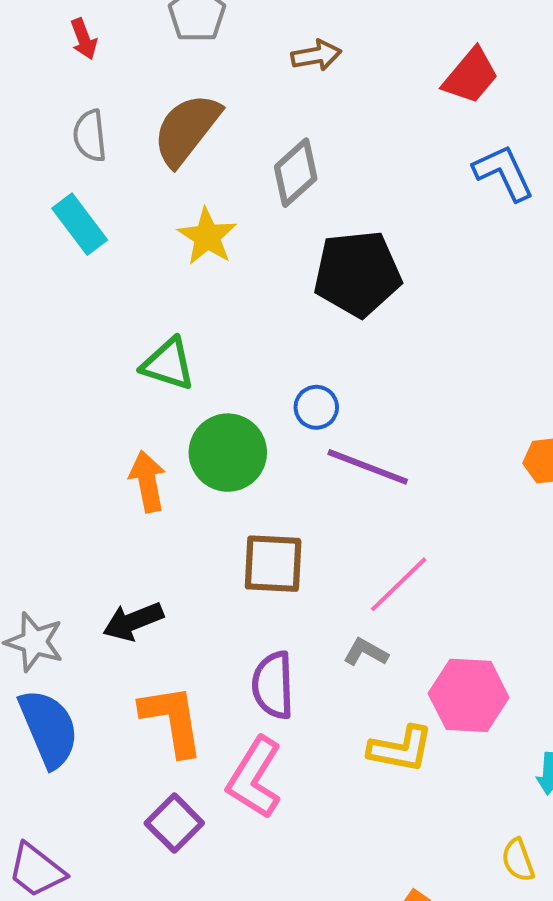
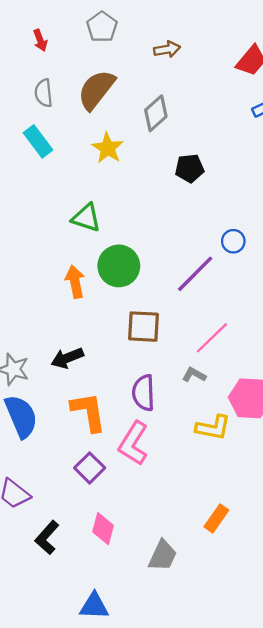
black pentagon: (357, 274) -> (190, 168), size x0.6
blue circle: (316, 407) -> (233, 241), moved
purple line: (368, 467) -> (195, 274), turned -66

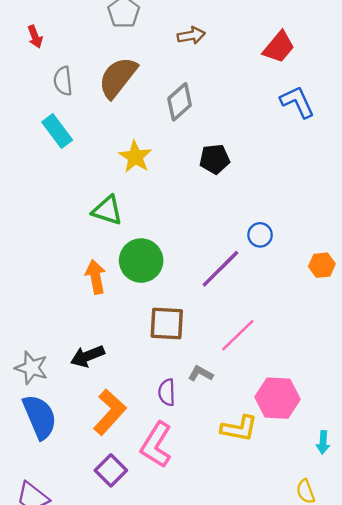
red arrow: (40, 40) -> (35, 37), moved
yellow star: (108, 148) -> (135, 157), moved
gray L-shape: (194, 375) -> (201, 374), moved
purple semicircle: (143, 393) -> (167, 392), size x0.7
orange L-shape: (88, 412) -> (110, 412), turned 51

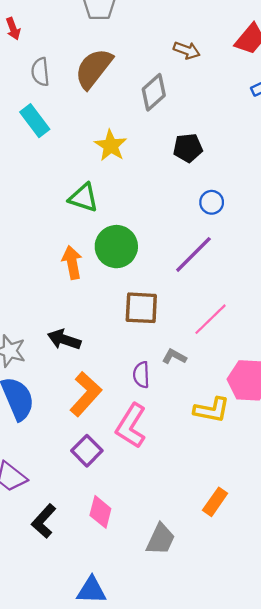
brown arrow: (191, 35) -> (187, 50), moved, turned 30
blue circle: (260, 235) -> (212, 202), moved
black arrow: (87, 356) -> (64, 340), turned 40

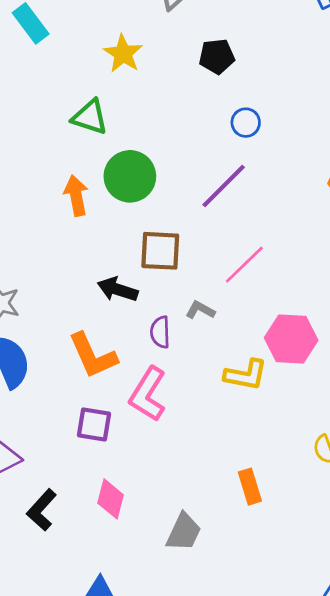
black arrow: (64, 340) -> (117, 289), moved
orange L-shape: (86, 394) -> (93, 356), turned 114
purple square: (87, 451) -> (94, 424), turned -36
orange rectangle: (215, 502) -> (250, 487), turned -52

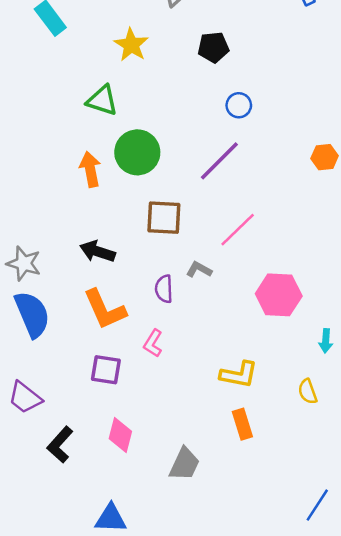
black arrow: (117, 289) -> (97, 251), moved
yellow L-shape: (246, 375) -> (239, 375), moved
pink L-shape: (148, 394) -> (153, 343), size x0.6

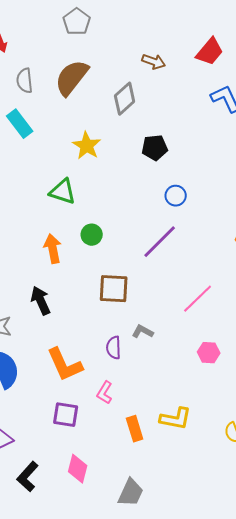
green circle: (137, 152) -> (92, 235), size x0.6
pink line: (238, 230) -> (198, 299), moved
black arrow: (97, 251) -> (41, 301), moved, turned 48
pink hexagon: (279, 295) -> (209, 353), size x0.6
orange rectangle: (242, 424) -> (135, 429), moved

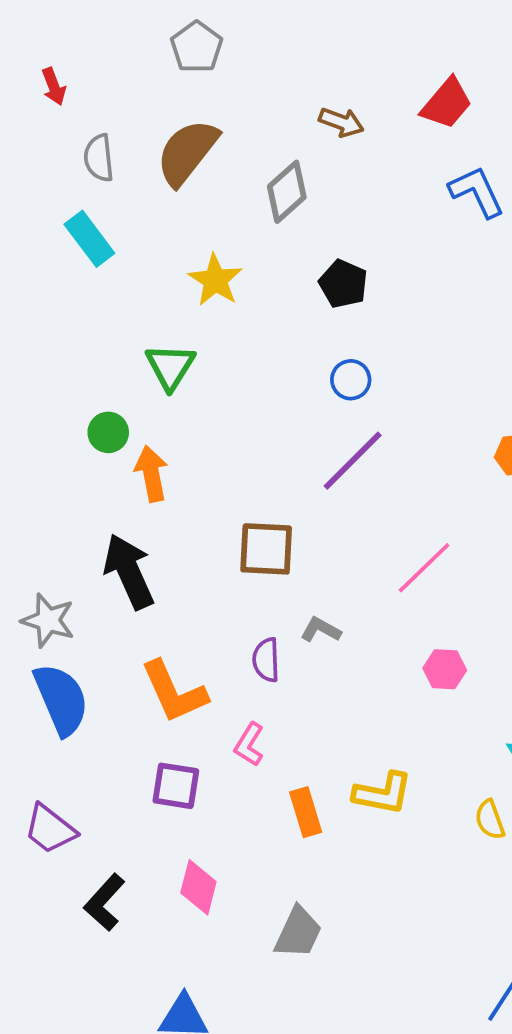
black pentagon: (155, 148) -> (343, 284), turned 30
green triangle: (63, 192) -> (170, 367), turned 44
blue circle: (176, 196) -> (351, 380), moved
green circle: (92, 235) -> (108, 432), moved
black arrow: (41, 301) -> (129, 571), size x1.4

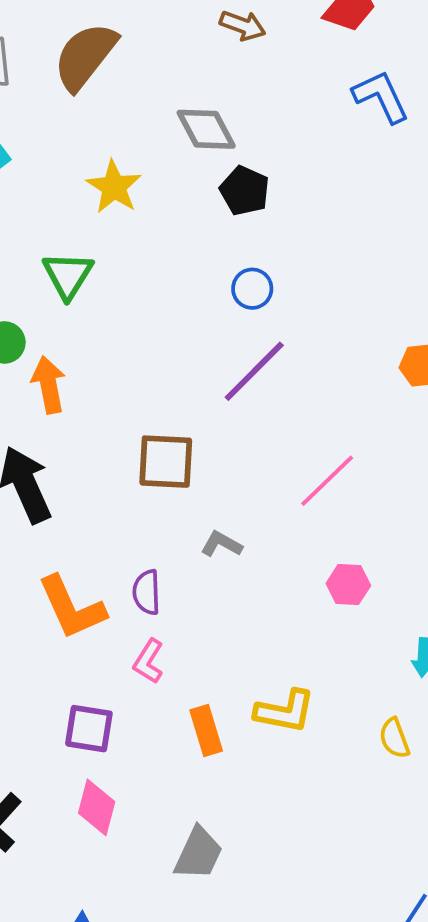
gray diamond: (287, 192) -> (206, 129), moved, turned -76
purple semicircle: (266, 660) -> (147, 592), moved
purple square: (176, 786) -> (89, 729), moved

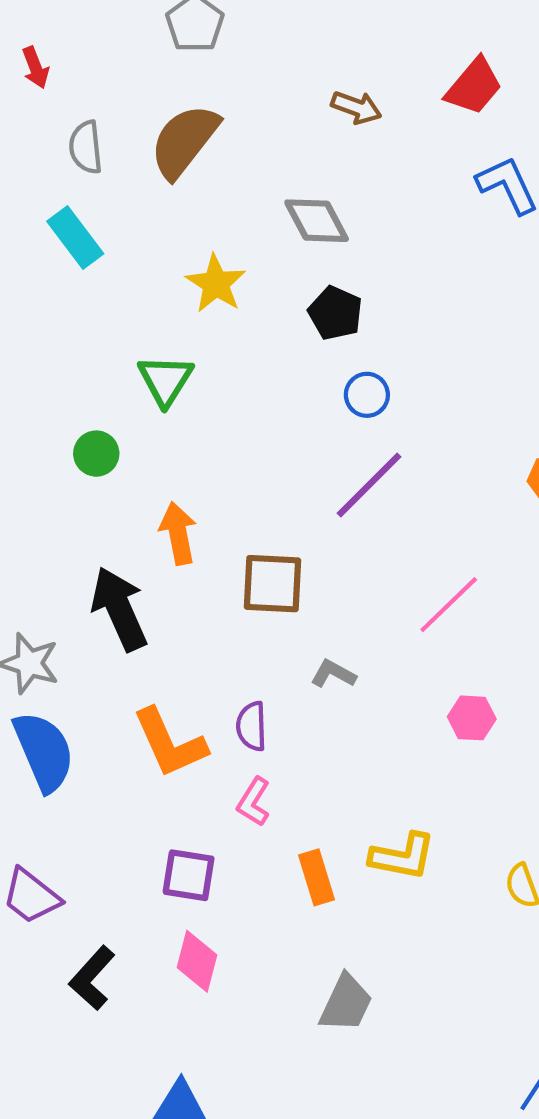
black pentagon: (245, 191) -> (335, 313), moved
orange arrow: (49, 385) -> (178, 533), moved
gray trapezoid: (198, 853) -> (346, 1003), moved

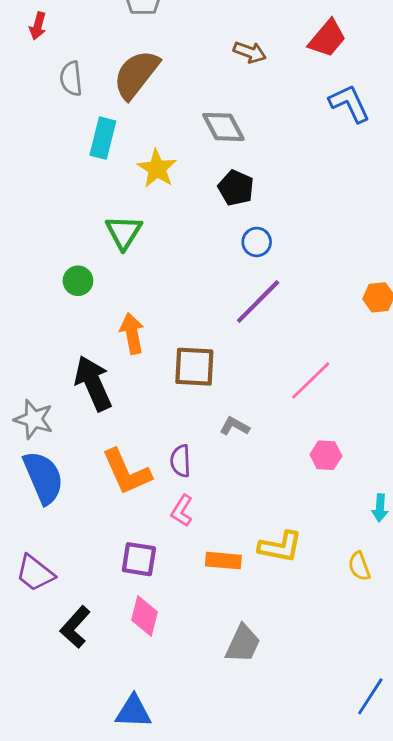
red arrow: (35, 68) -> (38, 26), turned 36
cyan rectangle: (75, 237) -> (103, 138), moved, turned 51
orange rectangle: (317, 877) -> (223, 561), turned -68

